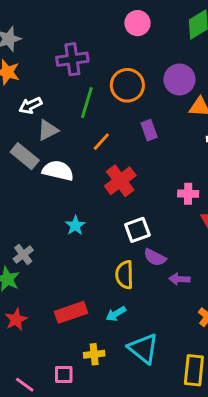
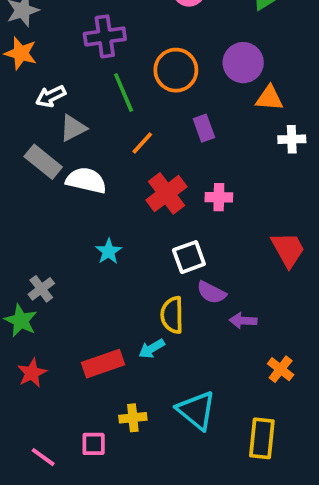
green line: (87, 103) -> (124, 93), turned -40
pink cross: (188, 194) -> (219, 197), moved
cyan arrow: (116, 314) -> (152, 349), moved

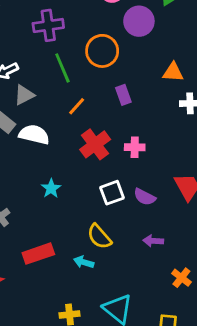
purple circle: (243, 63) -> (139, 21), moved
purple semicircle: (211, 293) -> (145, 197), moved
yellow semicircle: (172, 315) -> (99, 237), turned -40
cyan arrow: (152, 349) -> (84, 262), turned 48
red rectangle: (103, 364) -> (38, 254), moved

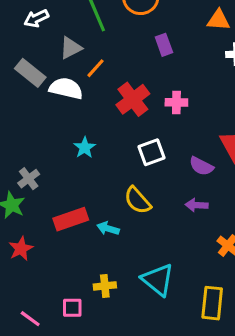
gray triangle: (24, 95) -> (71, 48), moved
orange line: (77, 106) -> (96, 68), moved
purple semicircle: (145, 197) -> (201, 166), moved
cyan arrow: (84, 262) -> (108, 228), moved

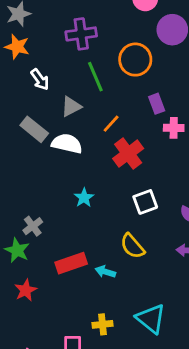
white arrow: (36, 18) -> (40, 79), turned -100
orange line: (96, 68) -> (111, 124), moved
pink cross: (176, 102) -> (174, 128), moved

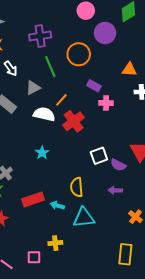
purple rectangle: (157, 104) -> (94, 86), turned -40
white semicircle: (67, 144) -> (44, 114), moved
white square: (145, 202) -> (99, 156), moved
yellow semicircle: (132, 246) -> (77, 187), turned 36
cyan triangle: (151, 319) -> (84, 218), moved, turned -45

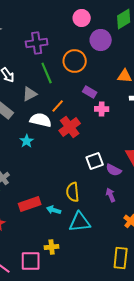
cyan star: (42, 153) -> (27, 141), moved
purple arrow: (115, 190) -> (111, 195), turned 64
pink square: (34, 257) -> (31, 261), size x1.5

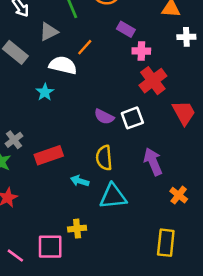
red cross: (70, 127) -> (153, 81), moved
purple semicircle: (114, 170) -> (104, 117), moved
purple arrow: (111, 195) -> (153, 162), size x1.5
red rectangle: (30, 204) -> (49, 155), moved

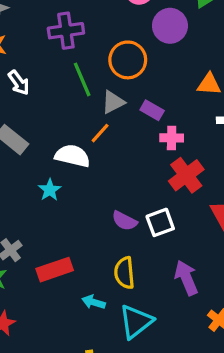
gray triangle: (49, 32) -> (113, 102), moved
cyan triangle: (113, 196) -> (136, 322), turned -32

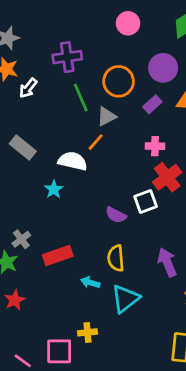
purple circle: (170, 26) -> (163, 68), moved
white arrow: (19, 83) -> (28, 88), moved, turned 75
purple rectangle: (152, 110) -> (152, 104), moved, turned -72
white square: (160, 222) -> (146, 201), moved

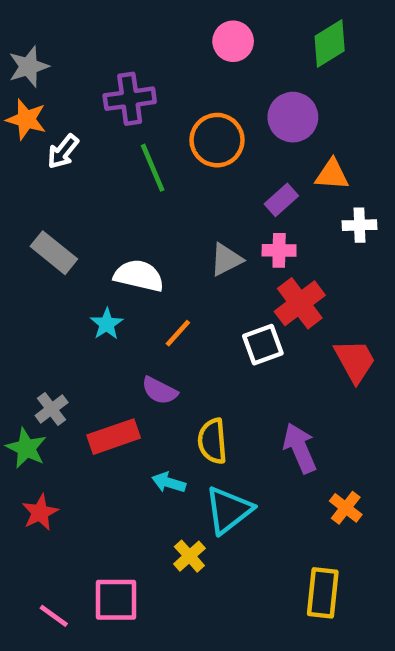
purple rectangle: (152, 104) -> (281, 200), moved
gray triangle: (106, 116) -> (226, 260), moved
orange line: (96, 142) -> (178, 333), moved
purple semicircle: (116, 215) -> (160, 391), moved
yellow cross: (87, 332) -> (189, 556), moved, turned -36

